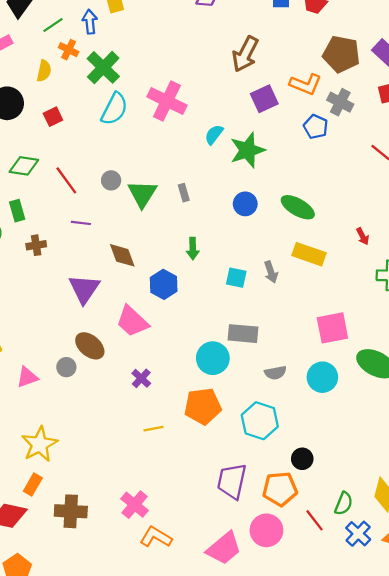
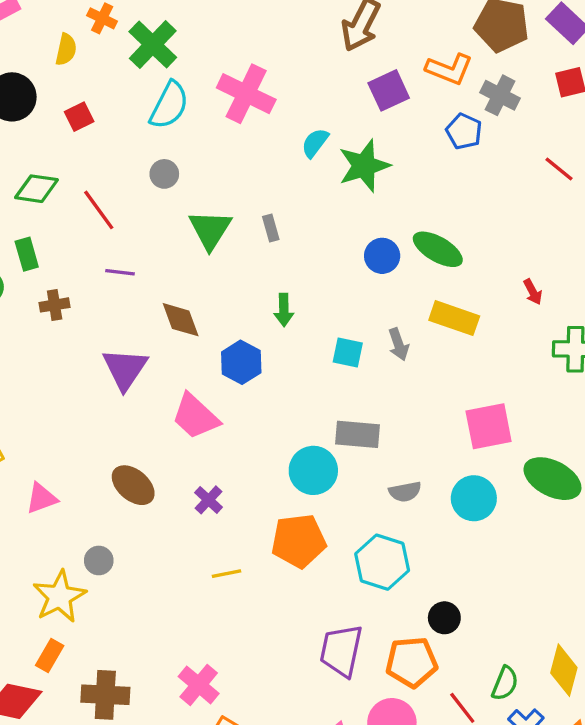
gray circle: (111, 180) -> (164, 174), moved
blue circle: (245, 204) -> (382, 256), moved
brown ellipse: (90, 346) -> (133, 485), moved
gray circle: (66, 367) -> (99, 560), moved

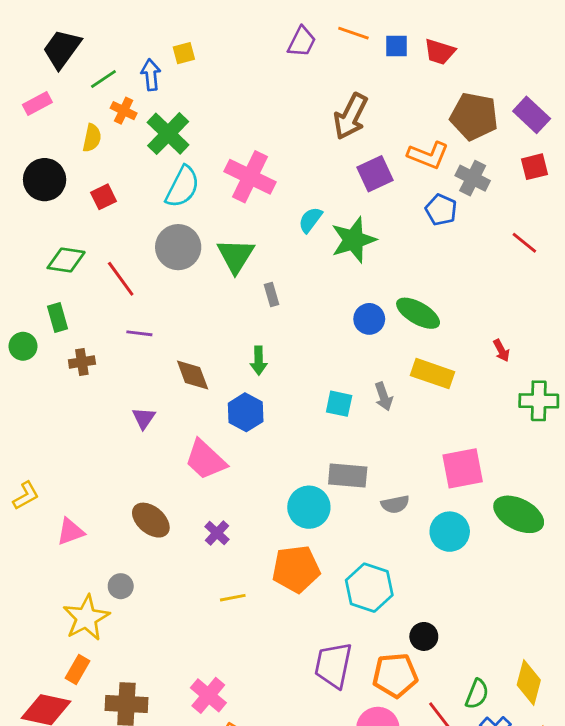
gray circle: (164, 174) -> (178, 247), size x1.8
green triangle: (210, 230) -> (236, 256), moved
green arrow: (284, 310) -> (259, 361), moved
purple triangle: (125, 369) -> (144, 418), size x0.6
gray semicircle: (405, 492) -> (395, 504), moved

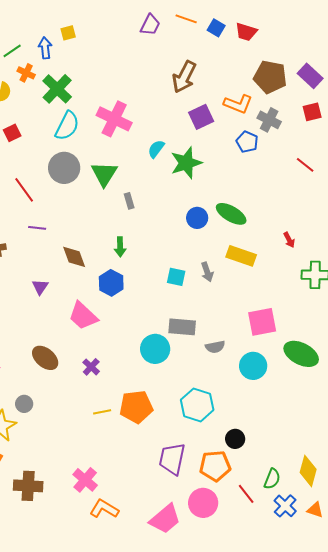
blue square: (397, 46) -> (216, 28), turned 30
orange pentagon: (296, 569) -> (136, 407), moved

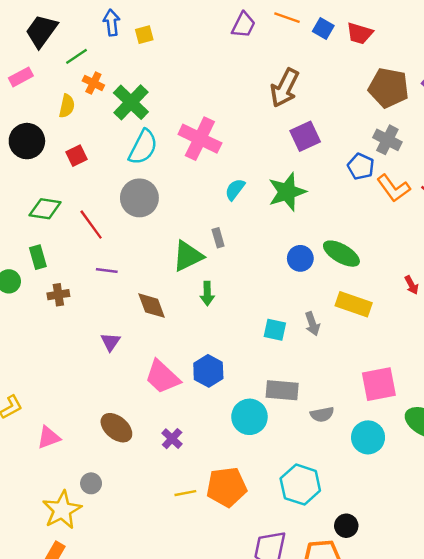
blue arrow: (45, 48) -> (112, 23), moved
orange L-shape: (238, 104) -> (393, 188), moved, turned 32
cyan semicircle: (156, 149) -> (235, 189), moved
green triangle: (104, 174) -> (188, 256), moved, turned 32
blue hexagon: (111, 283) -> (208, 371), moved

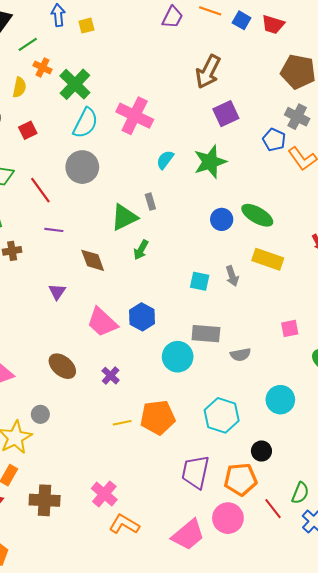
green arrow: (207, 293) -> (141, 250), turned 30
pink square: (379, 384) -> (290, 328), size x0.6
cyan circle: (368, 437) -> (280, 400), moved

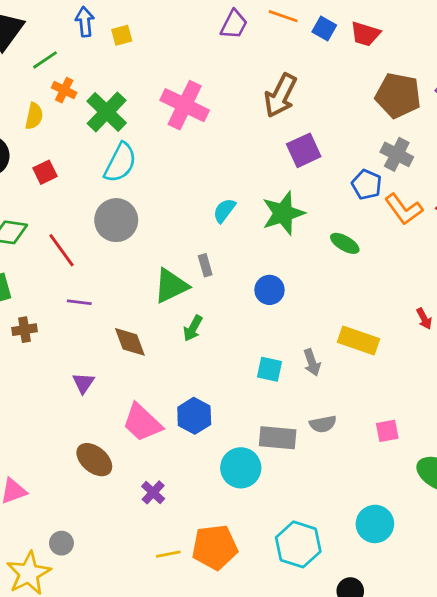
pink cross: (135, 116) -> (185, 105), moved
green ellipse: (257, 215) -> (345, 243), moved, size x0.7
blue circle: (222, 219) -> (269, 290), moved
gray semicircle: (241, 355) -> (323, 424), moved
brown ellipse: (62, 366) -> (94, 460), moved

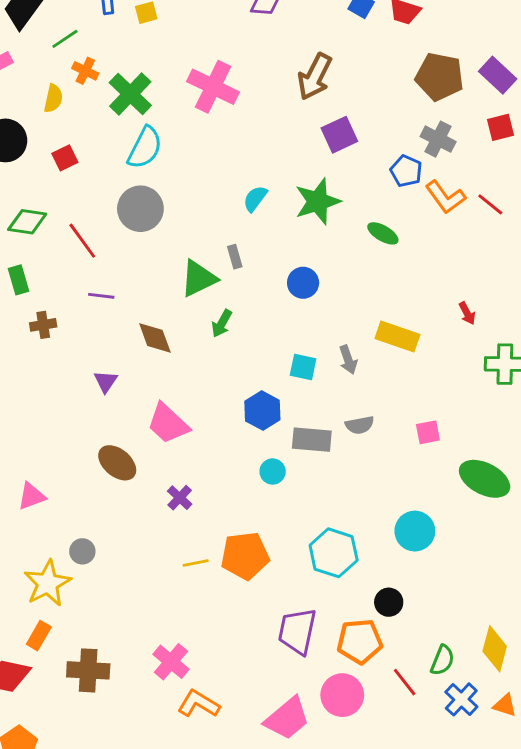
blue hexagon: (194, 416) -> (262, 411), moved
cyan circle: (241, 468) -> (273, 472), size x0.6

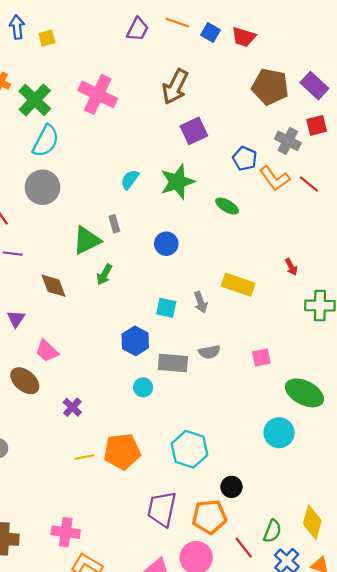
gray cross: (438, 139) -> (288, 141), moved
pink trapezoid: (168, 424) -> (47, 351), moved, size x0.7
cyan circle: (415, 531) -> (279, 433), moved
pink cross: (171, 662) -> (66, 532), turned -32

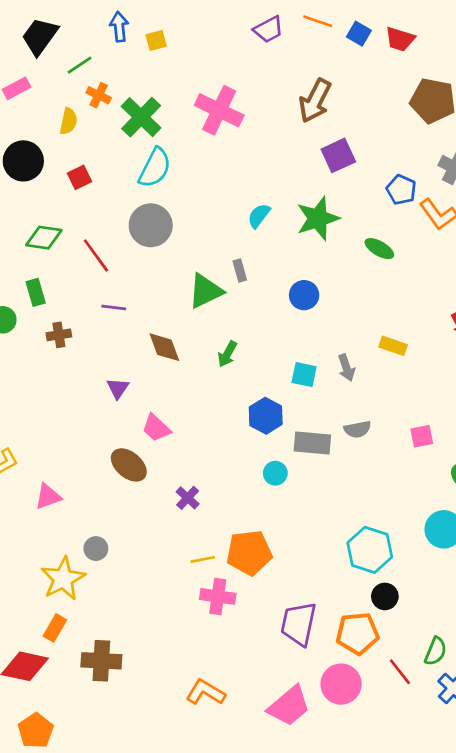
purple trapezoid: (138, 29) -> (268, 29), turned 35
green arrow: (104, 275) -> (227, 354), moved
yellow rectangle: (238, 285) -> (393, 346), size x0.7
cyan hexagon: (189, 449) -> (370, 550), moved
pink cross: (66, 532) -> (218, 596), moved

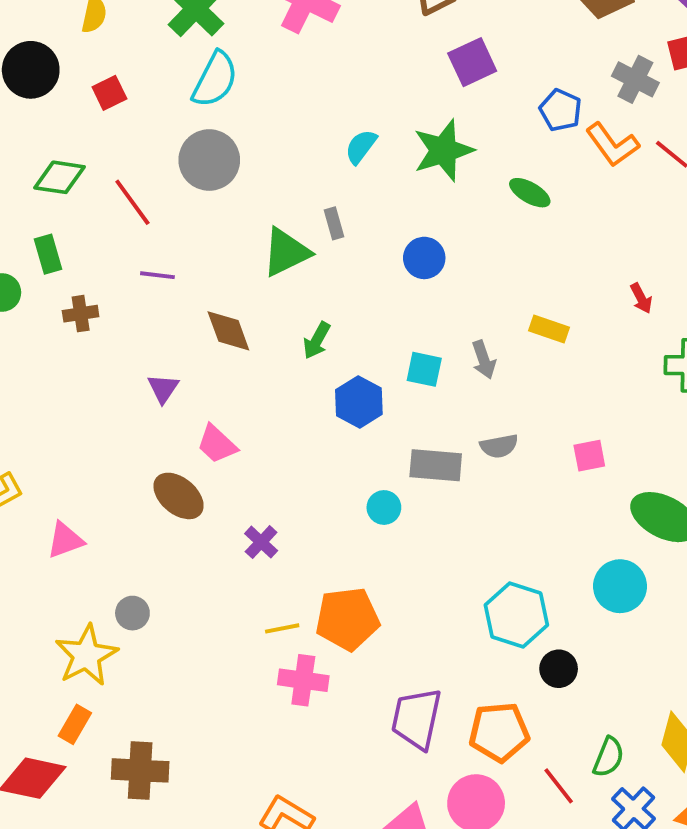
blue hexagon: (266, 416) -> (359, 402), moved
black circle: (385, 596) -> (559, 669), moved

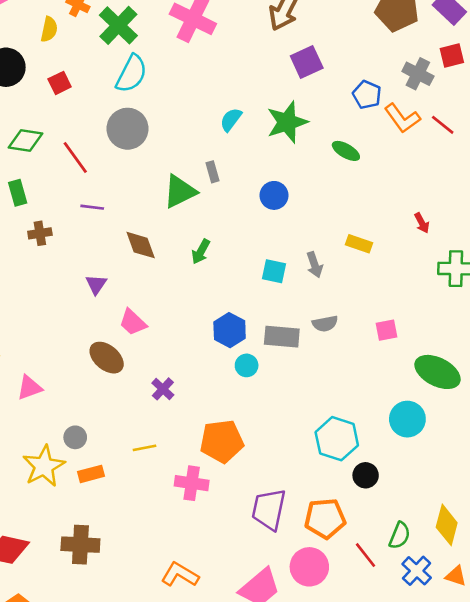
blue hexagon: (359, 402) -> (230, 330), moved
yellow line: (282, 628) -> (145, 448), moved
orange rectangle: (75, 724) -> (91, 474), moved, turned 45

